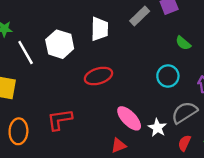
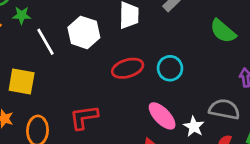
green semicircle: (183, 43) -> (223, 31), size x1.5
cyan circle: (168, 76) -> (170, 68), moved
gray semicircle: (184, 112) -> (224, 109), turned 44

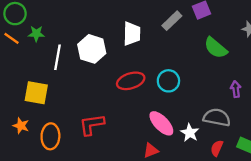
white line: (45, 42) -> (58, 57), turned 40

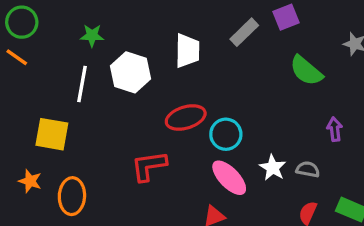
green star: (36, 34) -> (92, 36), moved
cyan circle: (168, 81) -> (226, 134), moved
gray semicircle: (217, 117) -> (308, 169), size x0.6
red L-shape: (92, 125) -> (149, 166), moved
white star: (190, 133) -> (273, 168), moved

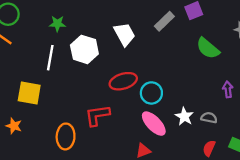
white trapezoid: (187, 51) -> (124, 34), turned -30
orange ellipse: (72, 196) -> (66, 136), moved

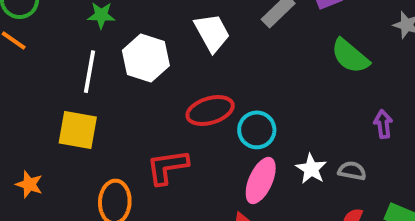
yellow square: (29, 93) -> (78, 130), moved
pink ellipse: (154, 124) -> (261, 181), turned 68

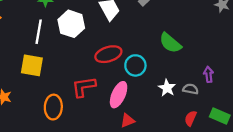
green semicircle: (350, 56) -> (170, 43), moved
purple arrow: (383, 124) -> (209, 74), moved
pink ellipse: (261, 181) -> (119, 95), moved

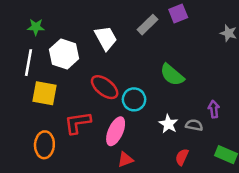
red ellipse: (108, 54) -> (105, 87), turned 55
yellow square: (32, 65) -> (44, 93), moved
red semicircle: (191, 118) -> (182, 157), moved

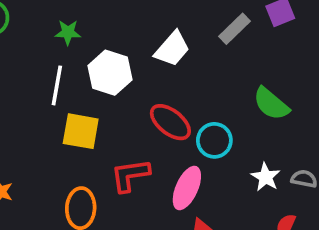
white trapezoid: (106, 38) -> (172, 49), turned 70

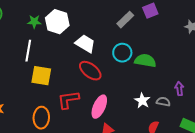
white trapezoid: (172, 49) -> (85, 44), moved, turned -100
white hexagon: (110, 73) -> (57, 22), moved
green semicircle: (271, 104) -> (145, 61), turned 150
cyan circle: (214, 140) -> (122, 53), moved

